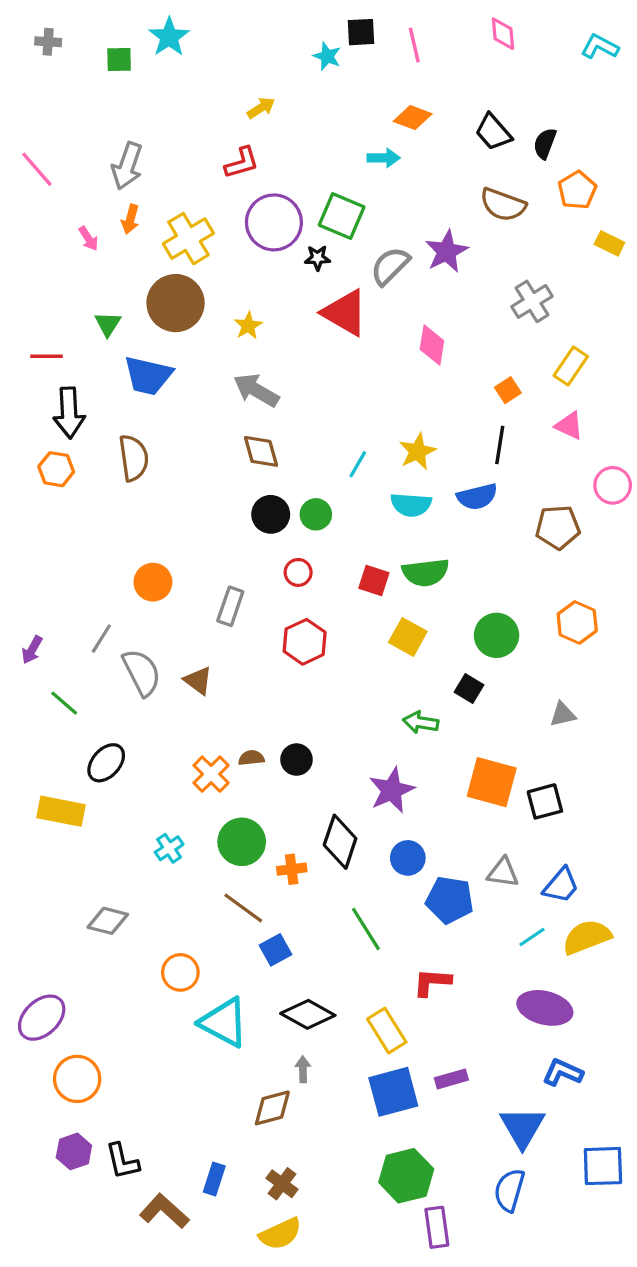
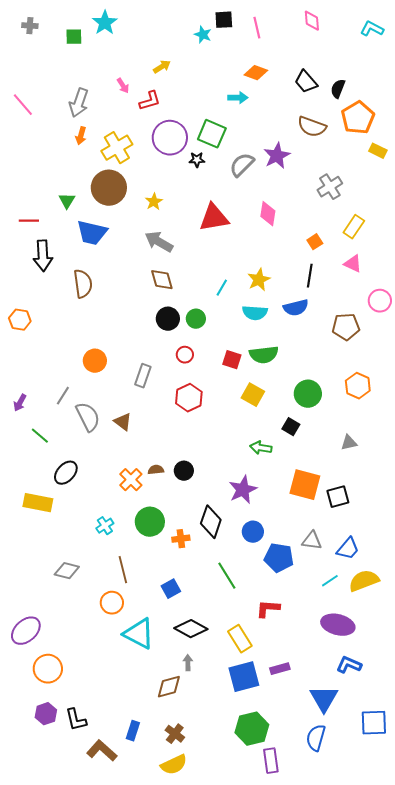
orange pentagon: (577, 190) -> (358, 118), size x1.4
pink arrow: (88, 239) -> (123, 86), moved
red triangle: (345, 313) -> (214, 218), moved, turned -40
orange hexagon: (56, 469) -> (20, 320), moved
brown line: (243, 908) -> (123, 570), moved, turned 40

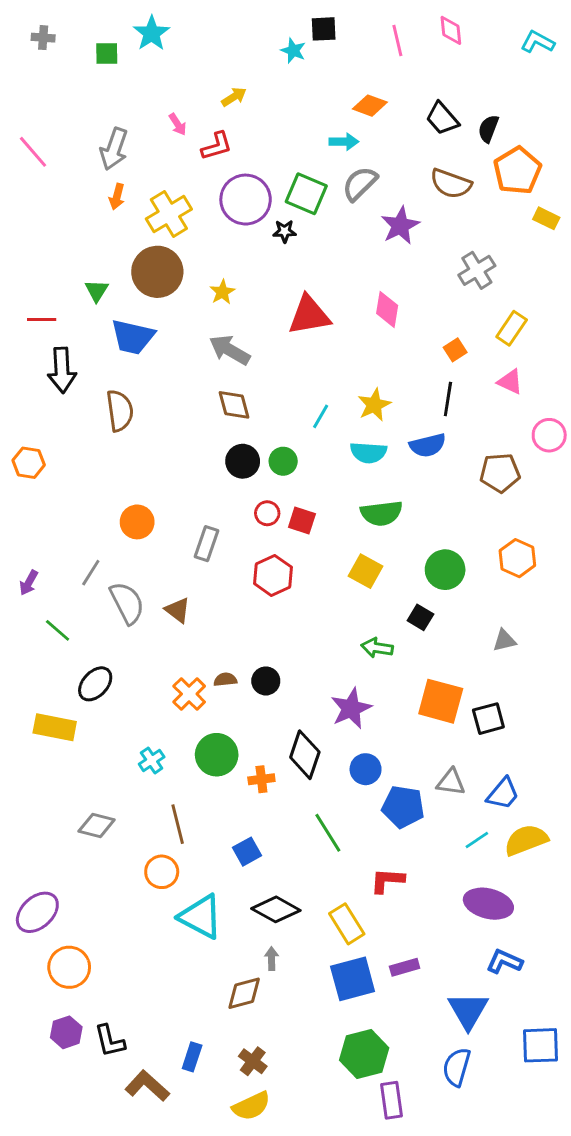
pink line: (257, 28) -> (397, 40), moved
gray semicircle: (242, 165) -> (360, 184), moved
red square: (232, 360) -> (302, 520), moved

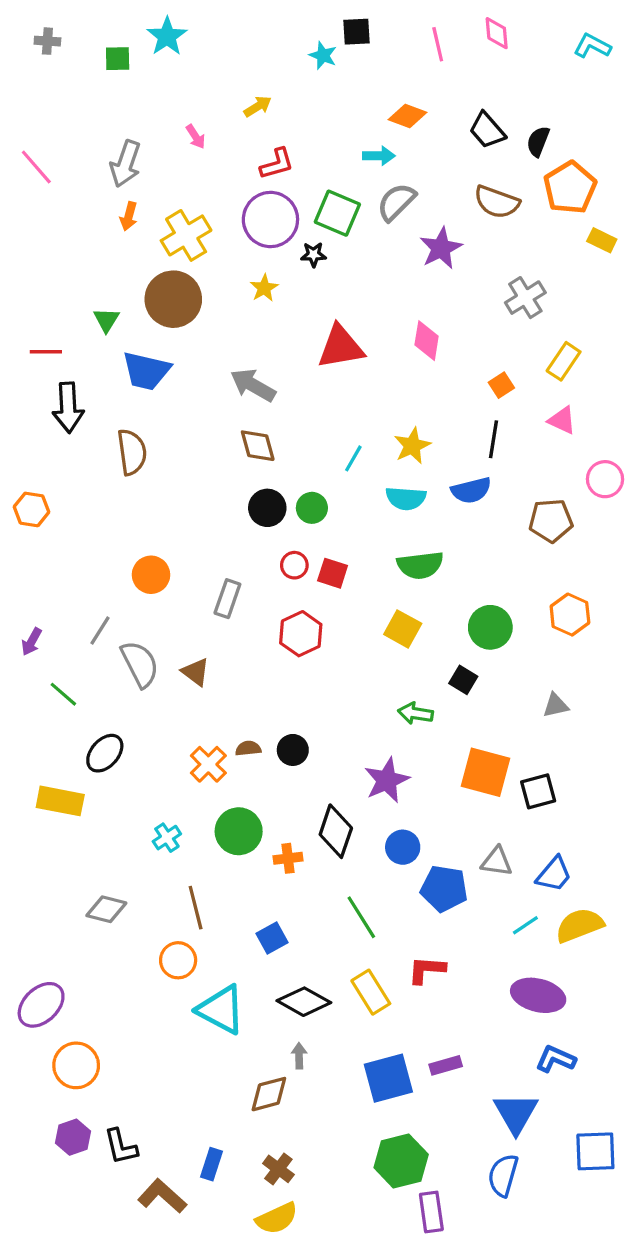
red L-shape: (217, 146) -> (277, 164), moved
yellow star: (222, 292) -> (264, 288), moved
yellow rectangle: (347, 924) -> (371, 992), moved

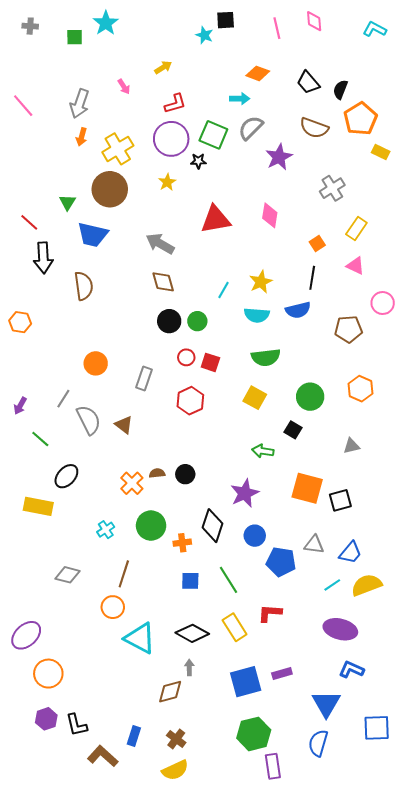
red line: (46, 352) -> (29, 222), turned 42
brown line: (196, 908) -> (124, 574), turned 32
blue square: (272, 938) -> (190, 581), moved, turned 30

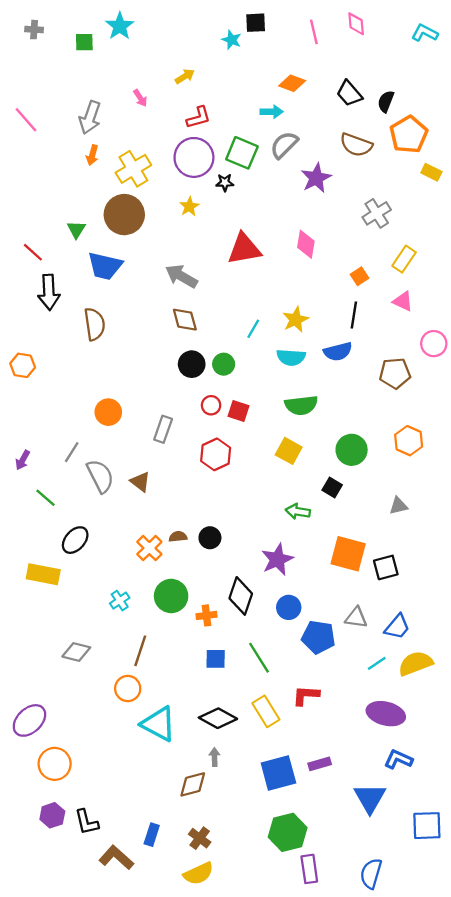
blue semicircle: (318, 743) -> (371, 874), moved

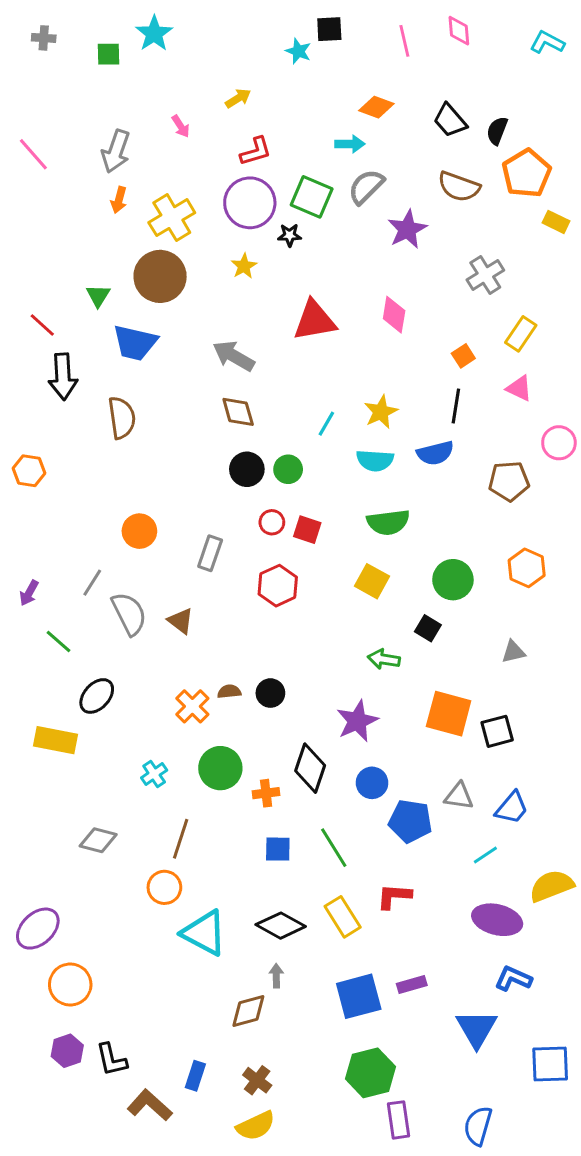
yellow semicircle: (415, 663) -> (552, 886), moved

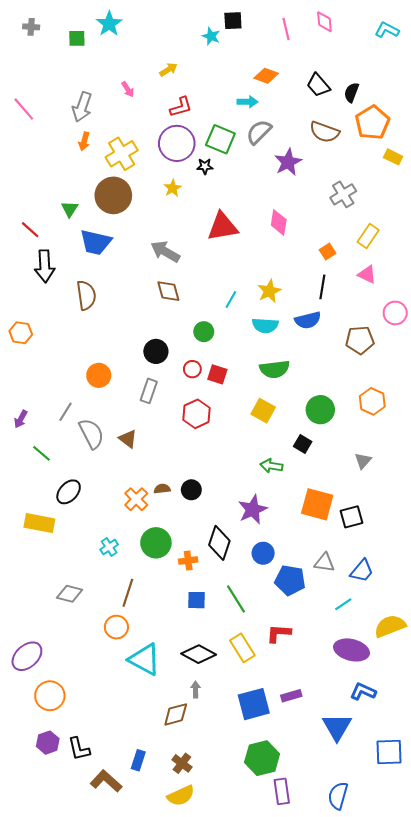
black circle: (247, 469) -> (156, 351), moved
gray triangle: (513, 652) -> (363, 461), turned -36

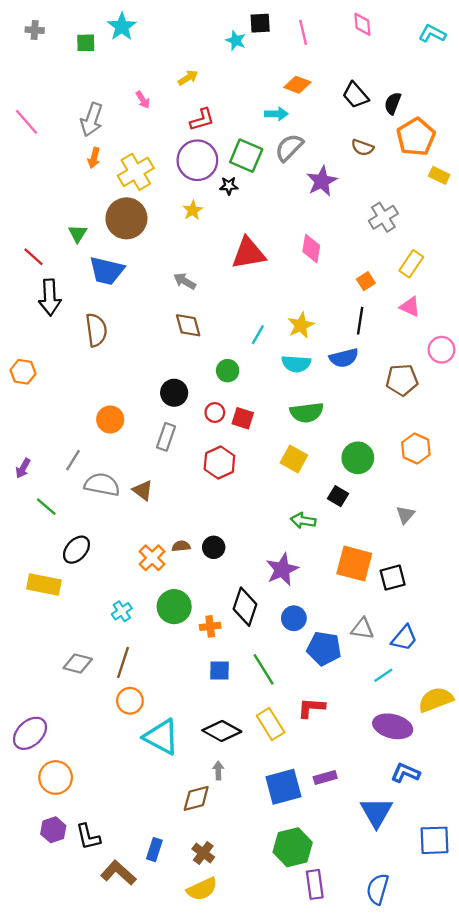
pink line: (286, 29) -> (303, 32), moved
brown semicircle: (324, 132) -> (362, 147), size x0.7
gray arrow: (165, 252) -> (185, 281), size x0.7
gray semicircle: (91, 434) -> (102, 485), turned -52
brown line: (128, 593) -> (123, 662), moved

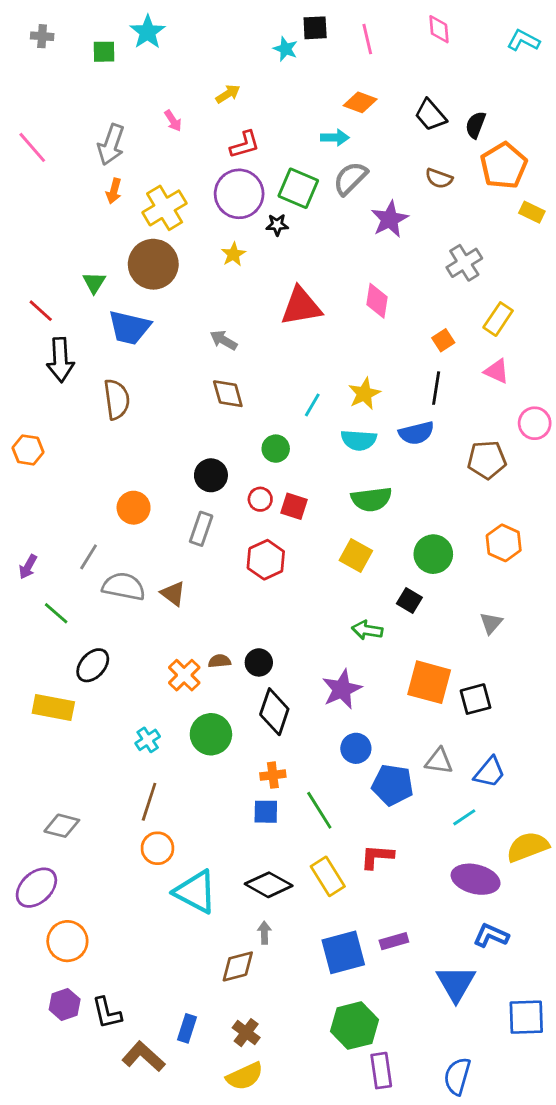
black diamond: (245, 607) -> (274, 712), moved
orange cross: (210, 626) -> (273, 775), moved
gray diamond: (78, 664) -> (62, 826), moved

